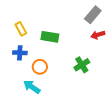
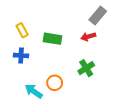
red arrow: (98, 35) -> (88, 37), moved
orange circle: (40, 67) -> (55, 83), moved

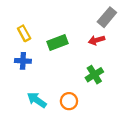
green rectangle: (53, 39) -> (57, 42), turned -30
orange circle: (55, 83) -> (69, 101), moved

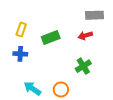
gray rectangle: (107, 17) -> (94, 15), turned 48
yellow rectangle: (24, 33) -> (21, 29), turned 48

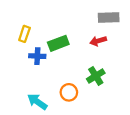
blue cross: (20, 54) -> (37, 56), moved
orange circle: (61, 89) -> (69, 92), moved

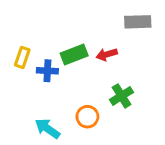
yellow rectangle: (24, 34) -> (22, 57), moved
red arrow: (98, 41) -> (107, 54), moved

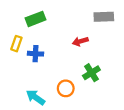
green rectangle: (74, 54) -> (35, 19), moved

